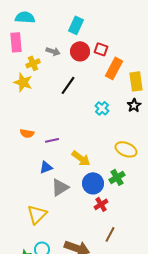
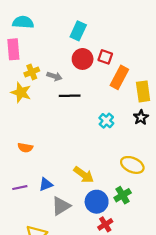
gray arrow: (53, 51) -> (54, 76), moved
black line: (68, 85) -> (70, 96), turned 54
purple line: (52, 140) -> (20, 188), moved

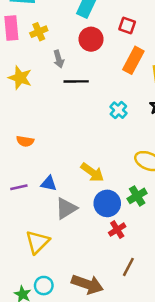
red square: (105, 57) -> (127, 25), moved
yellow cross: (32, 72) -> (39, 32), moved
gray arrow: (54, 76) -> (59, 59), turned 56
blue triangle: (46, 184) -> (49, 184), turned 32

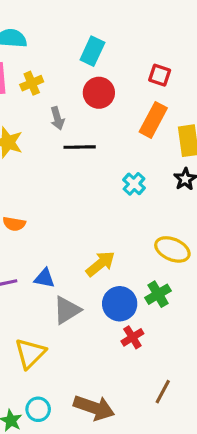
red square: (127, 25) -> (160, 75), moved
yellow arrow: (92, 172) -> (100, 264), turned -75
brown line: (128, 267) -> (163, 392), moved

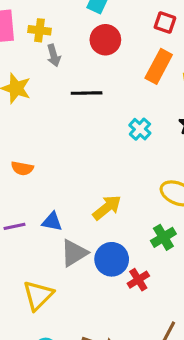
yellow cross: (32, 83) -> (40, 30), turned 30
gray arrow: (57, 118) -> (54, 55), moved
blue circle: (120, 304) -> (112, 259), moved

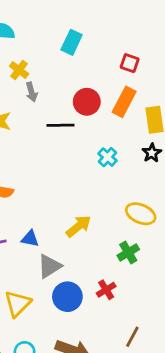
yellow cross: (40, 30) -> (19, 70), turned 30
red circle: (105, 40) -> (87, 102), moved
blue circle: (112, 259) -> (67, 297), moved

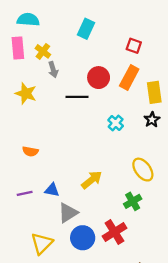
yellow ellipse: (141, 214) -> (143, 170), turned 30
red cross: (106, 290) -> (114, 232), size x1.5

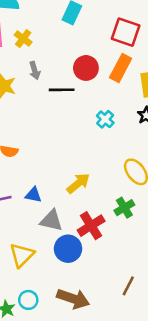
red square: (134, 46) -> (126, 32), size x1.6
gray arrow: (53, 70) -> (35, 71), moved
gray triangle: (68, 213) -> (51, 221), turned 45
red cross: (114, 232) -> (91, 226), moved

